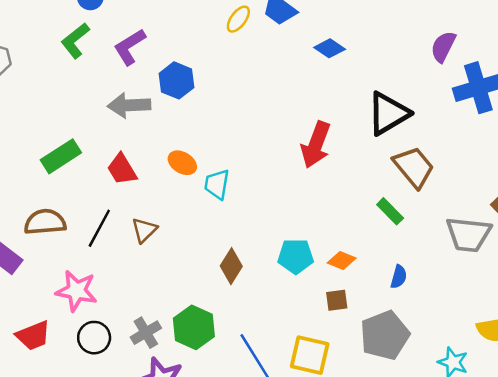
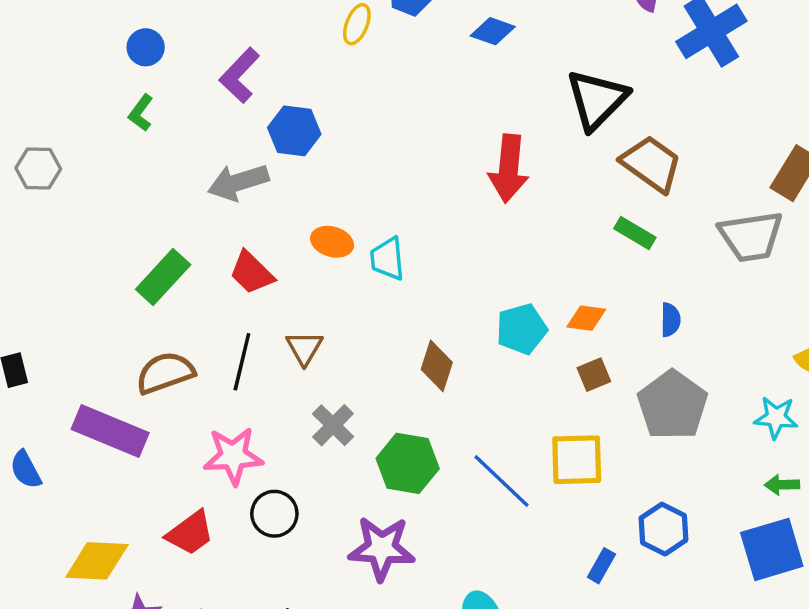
green L-shape: (75, 41) -> (141, 113), size x0.7
purple L-shape: (130, 47) -> (240, 75), moved
gray cross: (146, 333) -> (333, 425), moved

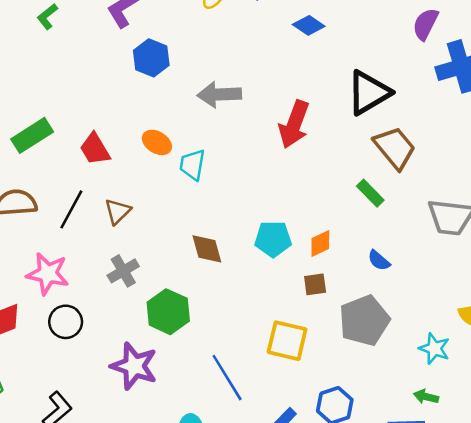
gray arrow: (238, 182) -> (219, 95), moved
orange diamond: (586, 318) -> (320, 243), turned -48
blue semicircle: (670, 320) -> (379, 260), turned 115
brown diamond: (437, 366) -> (207, 249), turned -48
blue line: (502, 481) -> (227, 378), moved

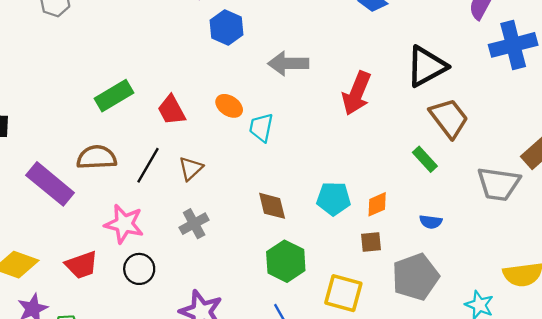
blue semicircle: (379, 260) -> (431, 222), turned -35
green hexagon: (168, 312) -> (286, 261), moved

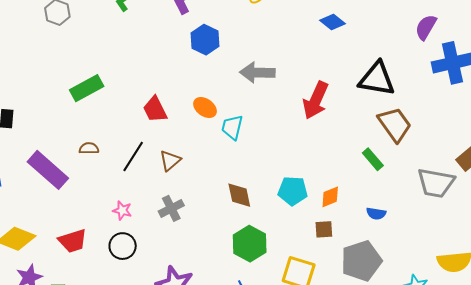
black triangle: (426, 66) -> (377, 79), turned 36
green rectangle: (114, 96) -> (87, 88), moved
brown semicircle: (97, 157) -> (89, 148), size x0.6
pink star: (124, 224) -> (122, 211), moved, size x0.6

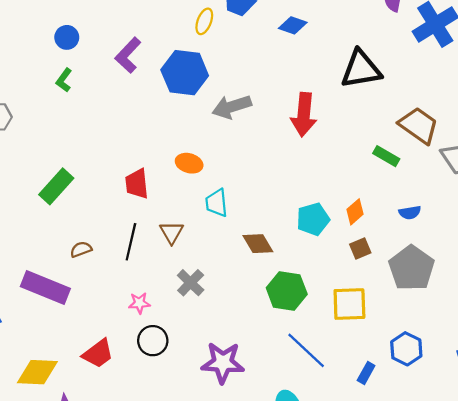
blue hexagon: (205, 40) -> (185, 73), moved, size x1.4
red trapezoid: (155, 109) -> (137, 184), turned 40
brown trapezoid: (395, 124) -> (419, 125), moved
cyan trapezoid: (232, 127) -> (217, 203), moved

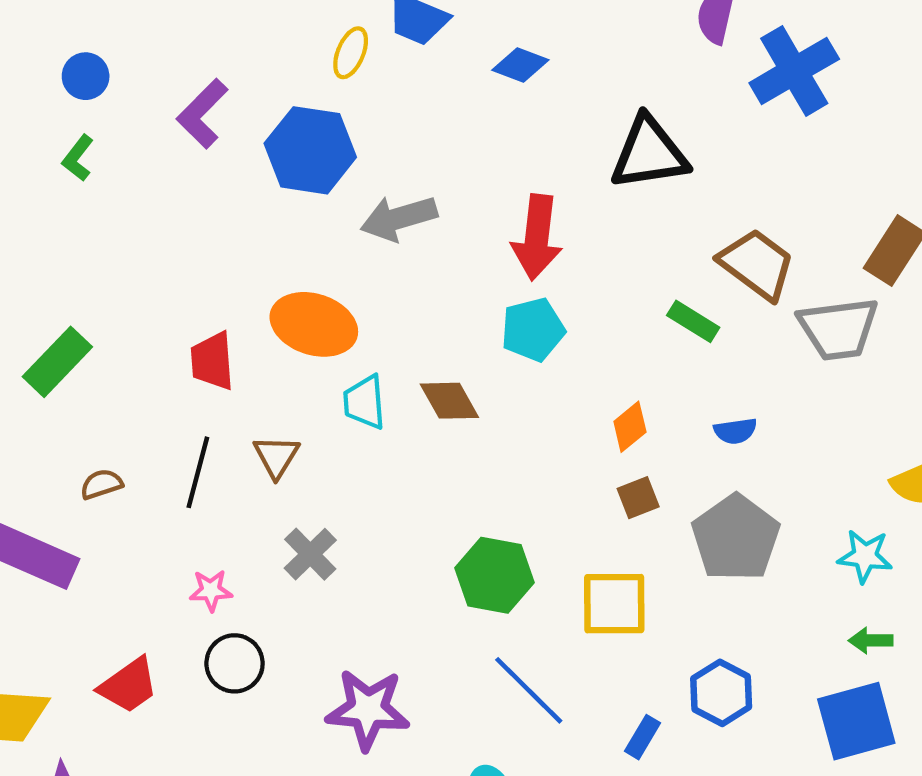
orange ellipse: (189, 163) -> (314, 324), size x1.6
cyan pentagon: (313, 219) -> (533, 330), moved
brown diamond: (258, 244) -> (449, 401), moved

